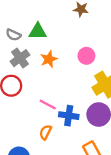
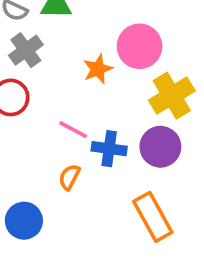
pink circle: (86, 56) -> (140, 46), size x1.5
orange star: (49, 59) -> (98, 69), moved

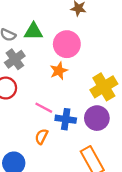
pink circle: (140, 46) -> (67, 44), moved

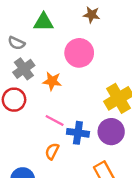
green triangle: (33, 31) -> (44, 22), moved
orange star: (59, 71) -> (52, 81), moved, turned 30

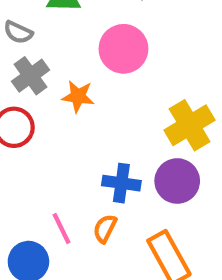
pink line: (55, 121) -> (62, 228), moved, turned 36
orange semicircle: (52, 151) -> (105, 228), moved

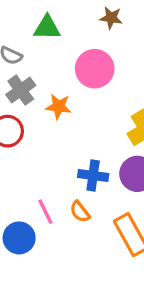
orange semicircle: (105, 228) -> (80, 212), turned -65

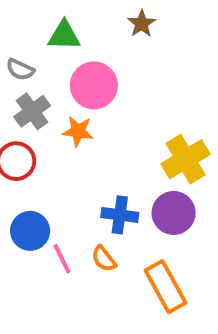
brown star: (111, 18) -> (142, 24), turned 30
pink circle: (95, 69) -> (94, 85), moved
blue circle: (19, 238) -> (30, 231), moved

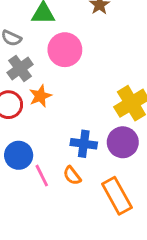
orange star: (78, 131) -> (40, 96), moved, turned -30

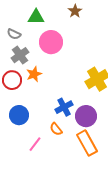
purple circle: (123, 142) -> (86, 116), moved
blue cross: (84, 144) -> (64, 107), turned -36
pink line: (42, 176) -> (35, 144), moved, turned 63

